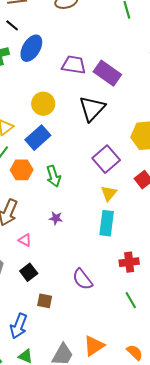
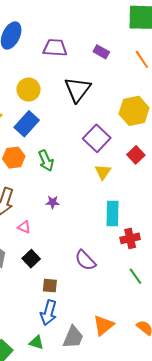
purple rectangle: (107, 73) -> (101, 52), moved, size x0.6
cyan rectangle: (107, 223) -> (112, 213), moved
blue arrow: (19, 326) -> (49, 313), moved

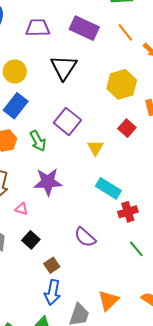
purple rectangle: (101, 52) -> (84, 28), size x1.8
purple square: (97, 138) -> (67, 121), moved
purple star: (53, 202) -> (48, 182), size x2.0
cyan rectangle: (112, 213) -> (108, 188), turned -55
brown square: (50, 286) -> (52, 265), turned -35

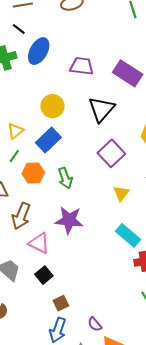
purple square: (67, 121) -> (111, 153), moved
pink triangle: (21, 209) -> (39, 243), size x1.6
purple semicircle: (85, 237) -> (95, 324), moved, size x0.7

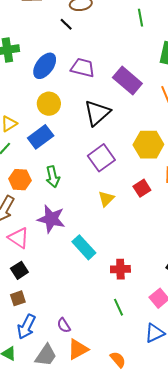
black line: (19, 29) -> (66, 24), moved
blue ellipse: (39, 51) -> (45, 66), moved
orange hexagon: (33, 173) -> (20, 180), moved
cyan rectangle: (128, 235) -> (84, 247), moved
brown square: (61, 303) -> (18, 298), moved

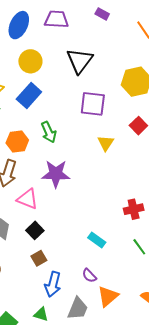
purple rectangle: (127, 80) -> (102, 14), moved, size x0.5
purple square: (101, 158) -> (93, 104), turned -36
cyan rectangle: (84, 247) -> (97, 240), moved, size x0.7

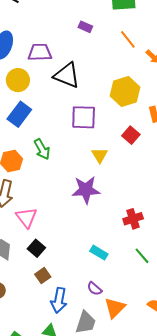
purple trapezoid: (56, 19) -> (40, 52), moved
black triangle: (80, 61) -> (67, 75), turned -40
purple star: (56, 174) -> (86, 190), moved
pink triangle: (28, 199) -> (27, 217), turned 35

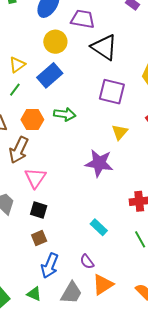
green arrow: (42, 149) -> (65, 114), turned -65
black square: (36, 248) -> (39, 210), turned -36

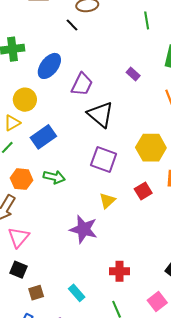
purple trapezoid: (83, 19) -> (82, 84), turned 100
yellow circle: (55, 42) -> (25, 100), moved
brown square: (39, 238) -> (36, 293), moved

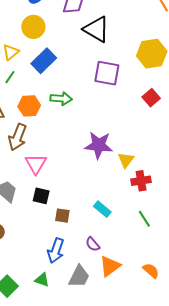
yellow circle: (25, 100) -> (33, 27), moved
yellow triangle: (107, 201) -> (126, 160), moved
brown square: (36, 293) -> (62, 216), turned 35

